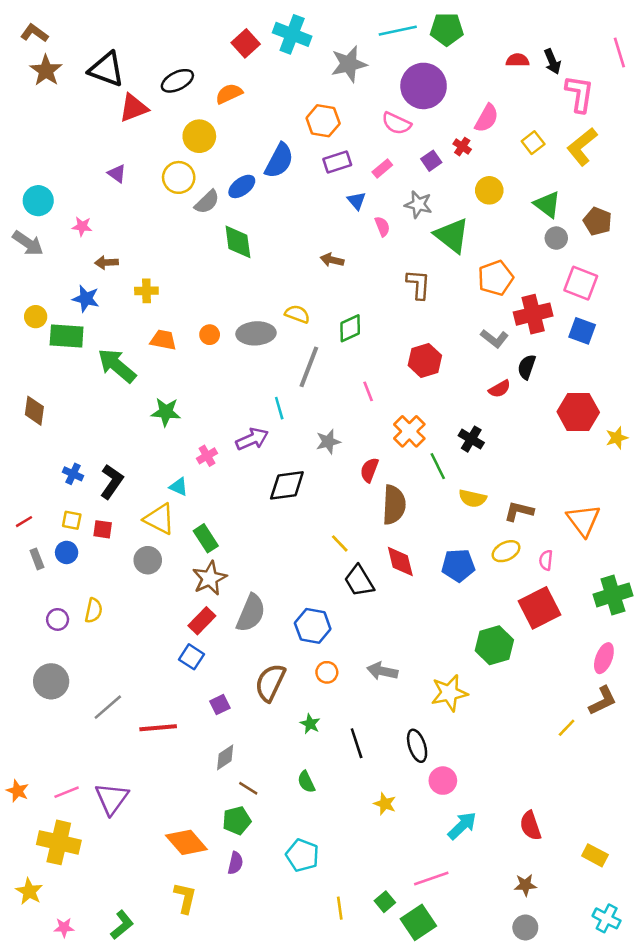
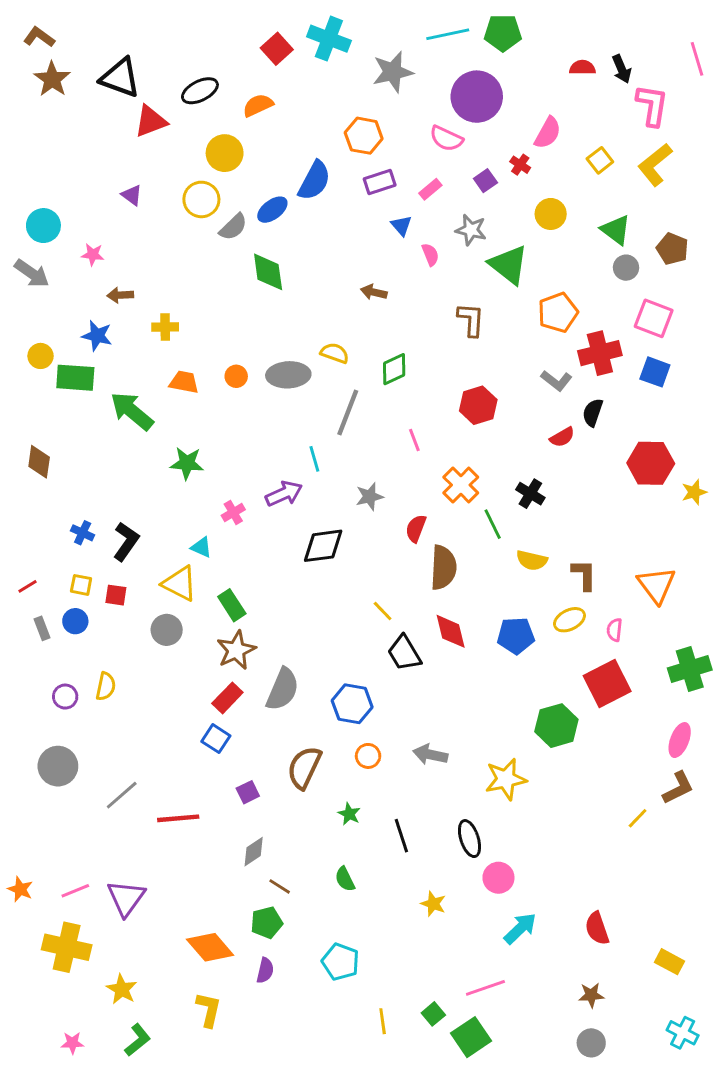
brown L-shape: (519, 511) -> (584, 575), turned 76
yellow star: (29, 891) -> (122, 989), moved

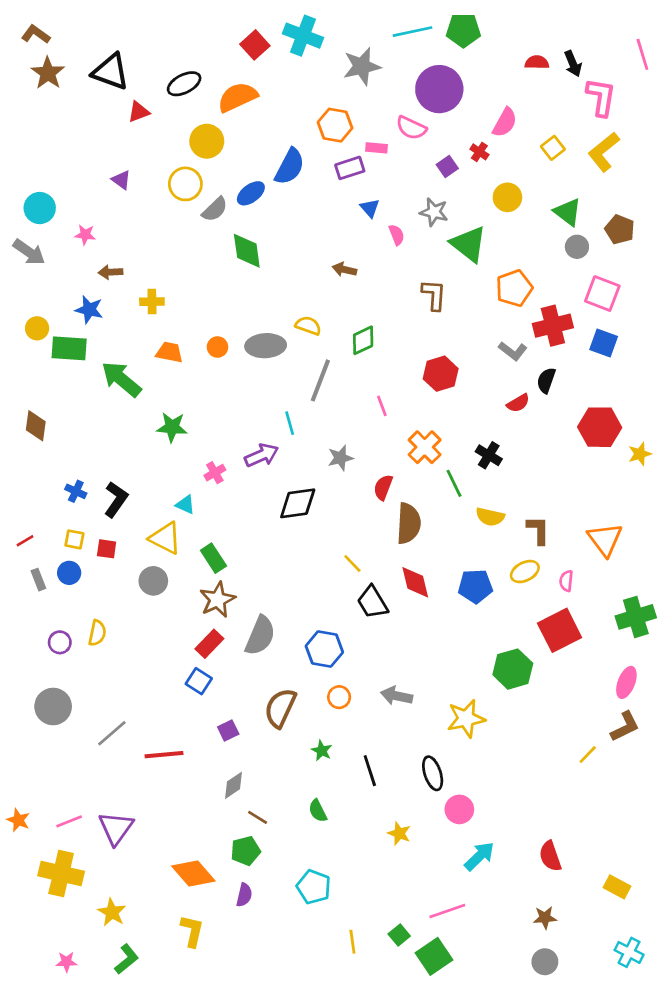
orange semicircle: (258, 105) -> (238, 97), size x1.4
red triangle: (151, 121) -> (139, 112), size x0.7
pink rectangle: (430, 189) -> (376, 148), moved, turned 45

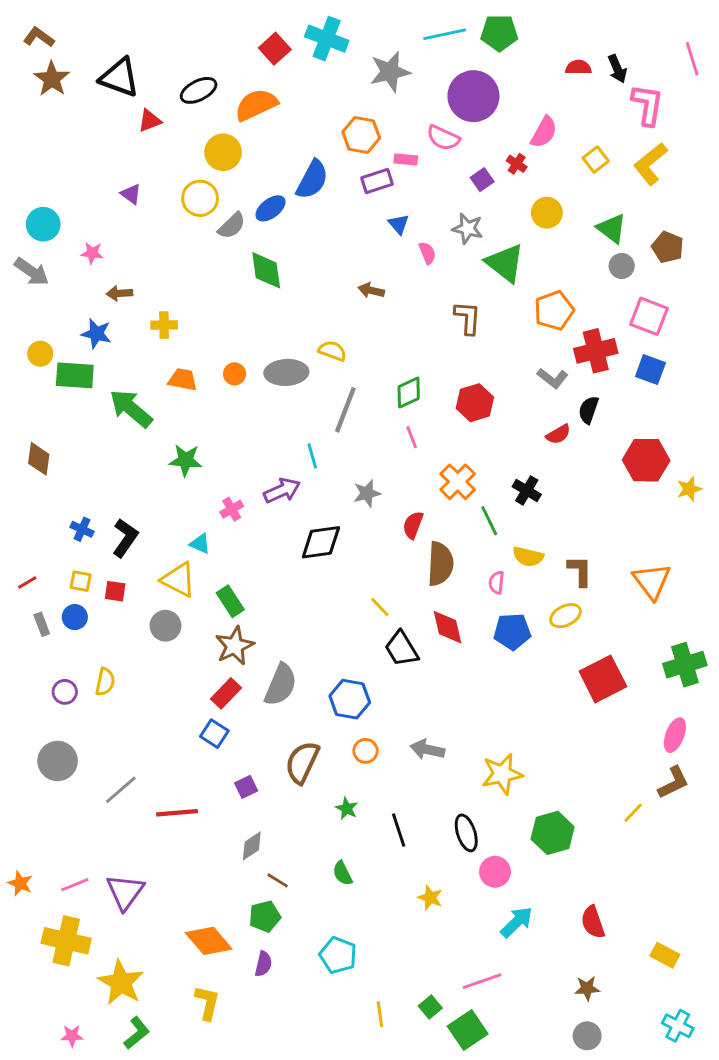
green diamond: (363, 340) -> (409, 393), moved
pink semicircle: (566, 581) -> (496, 583), moved
green hexagon: (513, 669) -> (553, 833), moved
yellow star: (112, 912) -> (121, 983), size x1.5

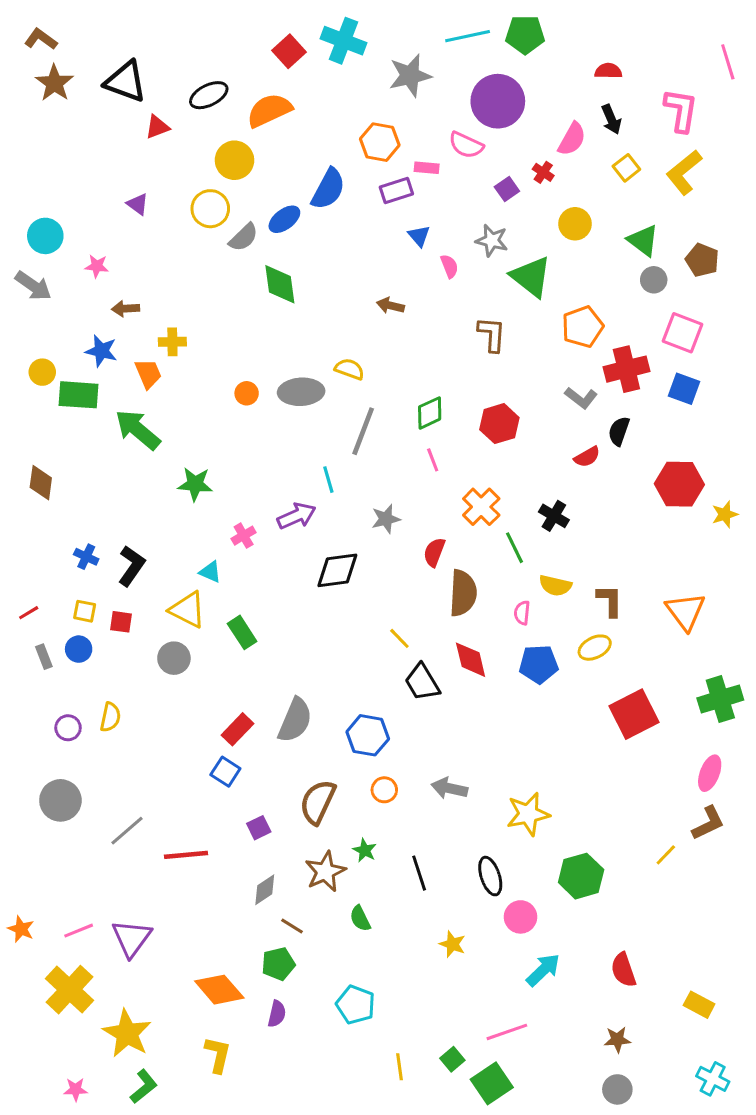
black arrow: (617, 69) -> (611, 119), moved
orange trapezoid: (183, 380) -> (148, 374), moved, turned 56
brown star: (235, 646) -> (325, 872), moved
yellow cross: (66, 941) -> (70, 990), turned 30

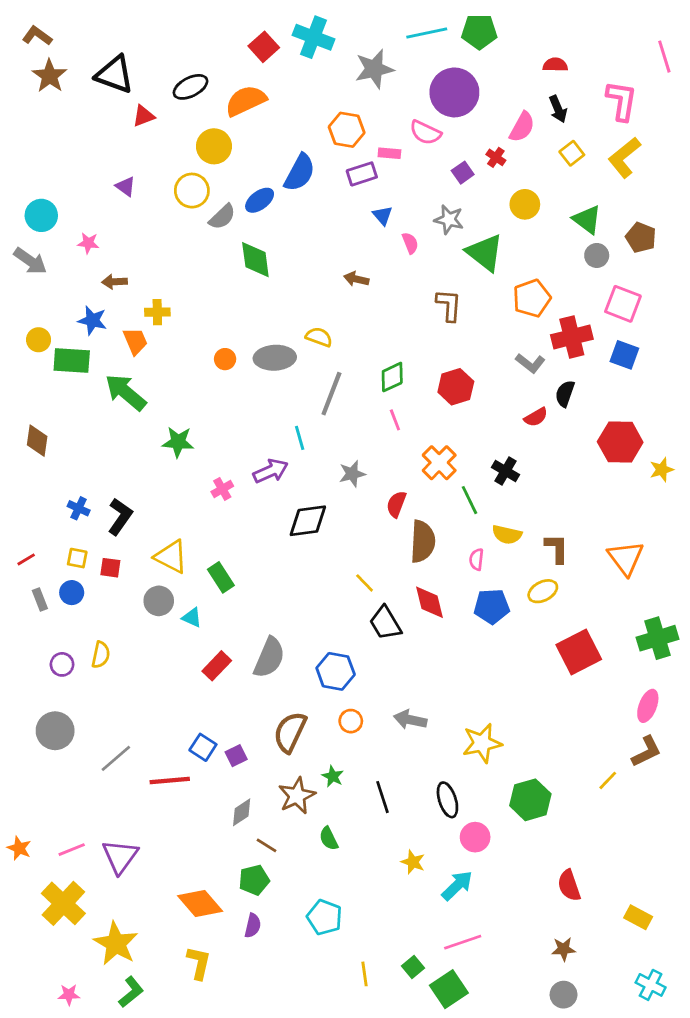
cyan triangle: (210, 572) -> (192, 617), moved
blue square: (225, 772) -> (203, 747), moved
cyan arrow: (543, 970) -> (457, 885), moved

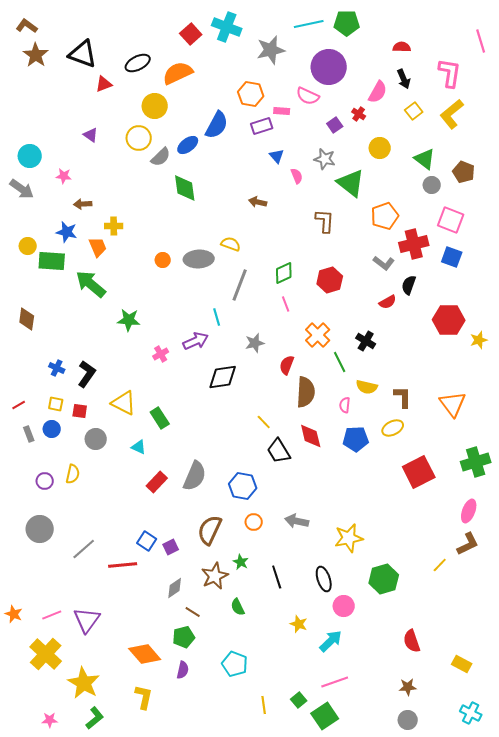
gray circle: (159, 601) -> (96, 439), moved

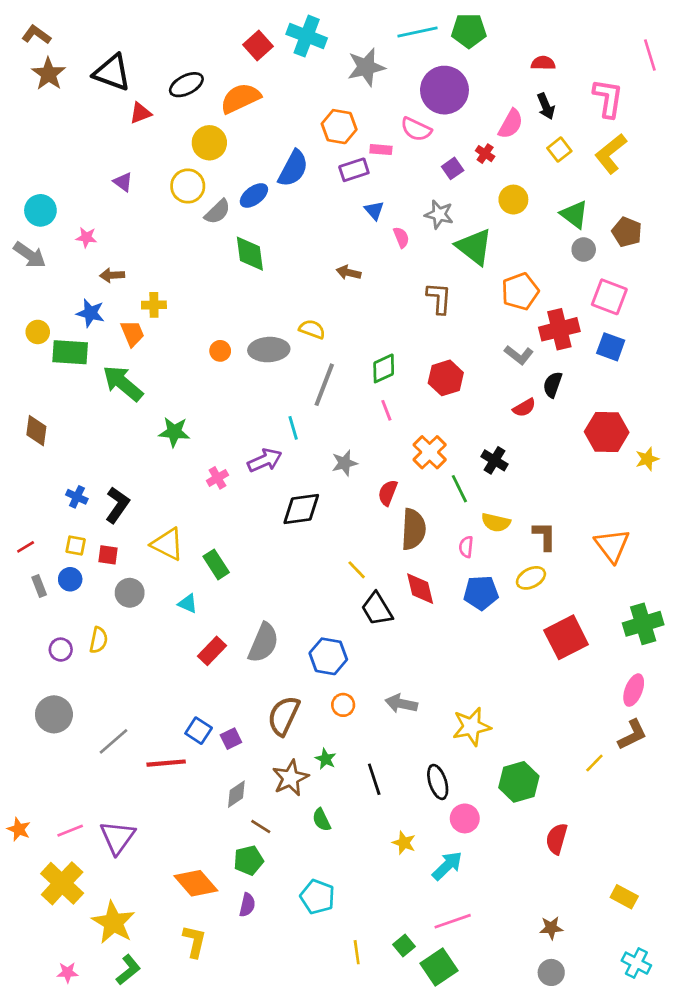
red semicircle: (412, 641) -> (557, 839), moved, turned 35

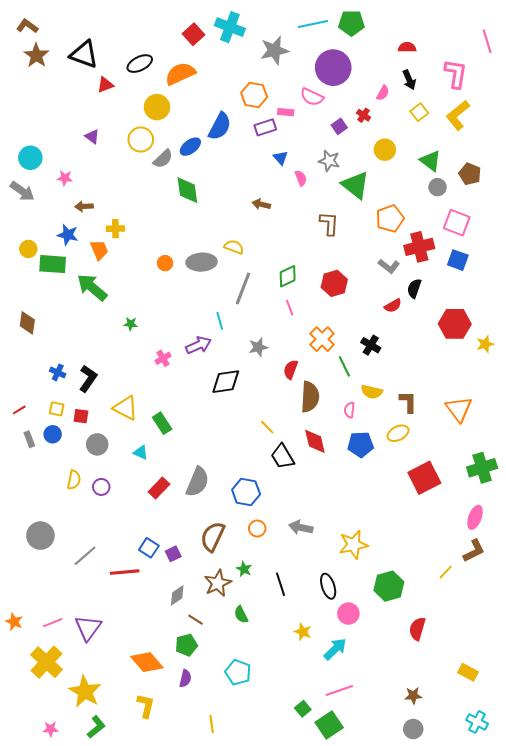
pink semicircle: (511, 124) -> (383, 93), size x0.7
green star: (174, 432) -> (131, 324), size x0.6
purple circle: (61, 650) -> (101, 487), moved
yellow line: (357, 952) -> (212, 724), moved

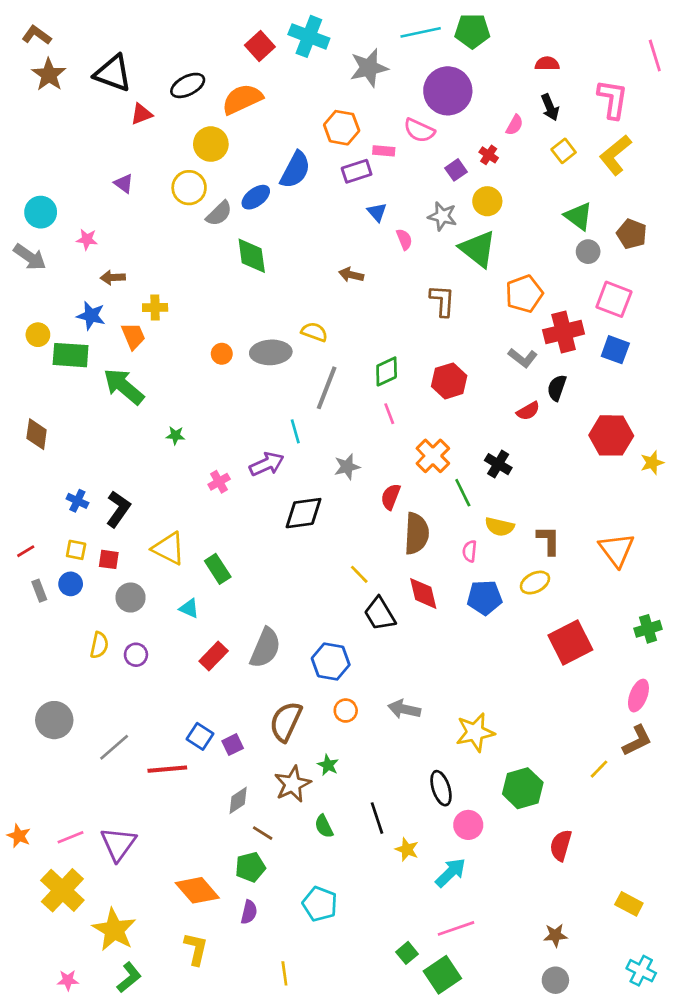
yellow circle: (385, 150) -> (487, 201), moved
green cross: (482, 468) -> (648, 629), size x0.7
black line: (281, 584) -> (377, 818), moved

